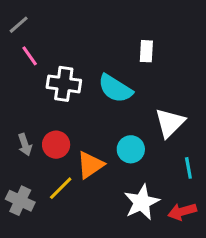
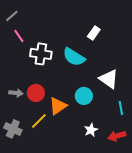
white rectangle: (146, 51) -> (94, 33), turned 32
white triangle: (170, 123) -> (109, 79), turned -40
gray arrow: (25, 145) -> (16, 93), turned -64
white star: (142, 202) -> (91, 130), size x0.6

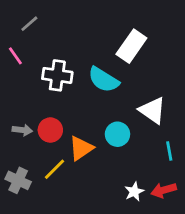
gray line: (12, 16) -> (29, 24), moved
white rectangle: (94, 33) -> (131, 46), size x1.6
pink line: (19, 36) -> (15, 56), moved
white star: (91, 130) -> (134, 192), moved

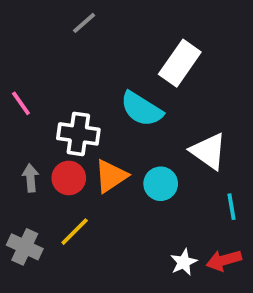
gray line: (29, 24) -> (84, 23), moved
pink line: (15, 56) -> (21, 103), moved
white cross: (57, 75) -> (78, 134), moved
gray arrow: (22, 130) -> (31, 178), turned -102
orange triangle: (81, 148) -> (111, 176), moved

